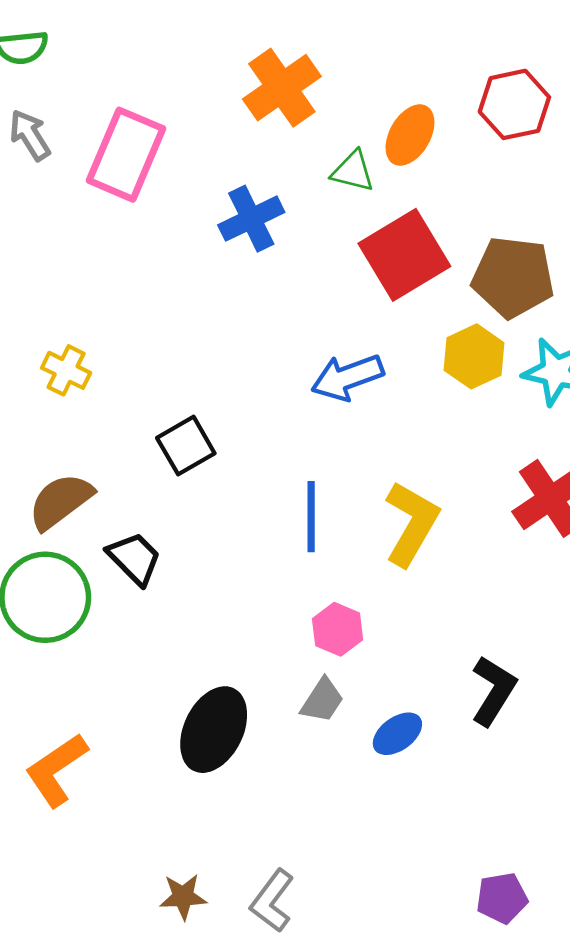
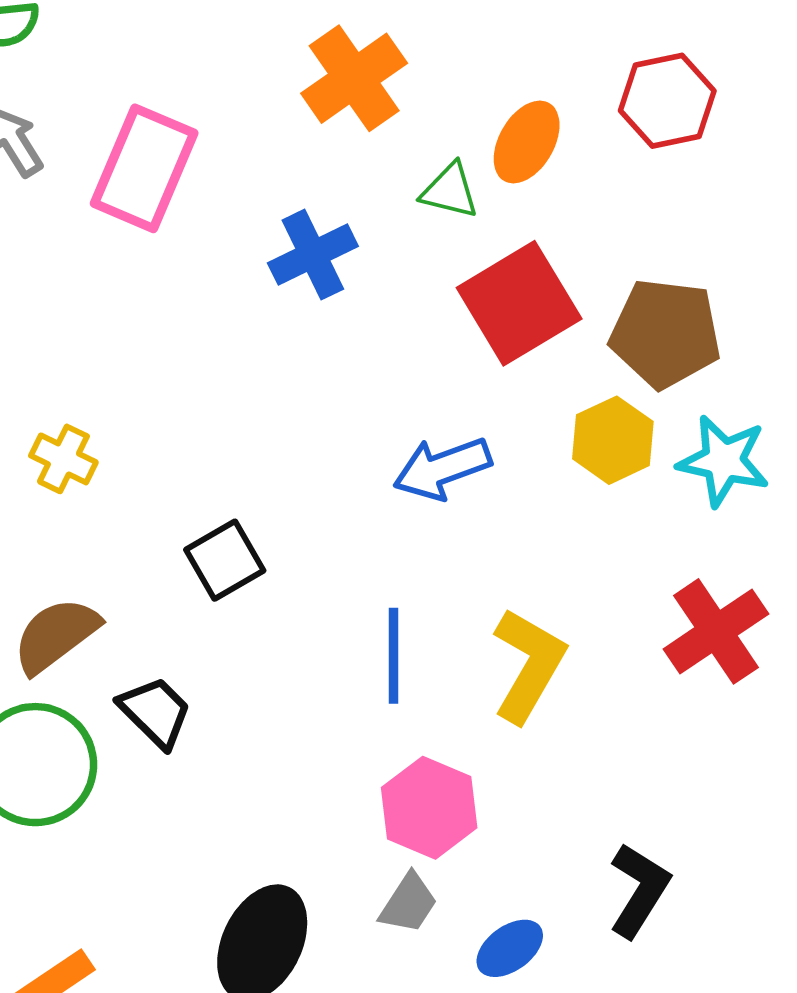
pink hexagon: (338, 629) -> (429, 808), size x1.4

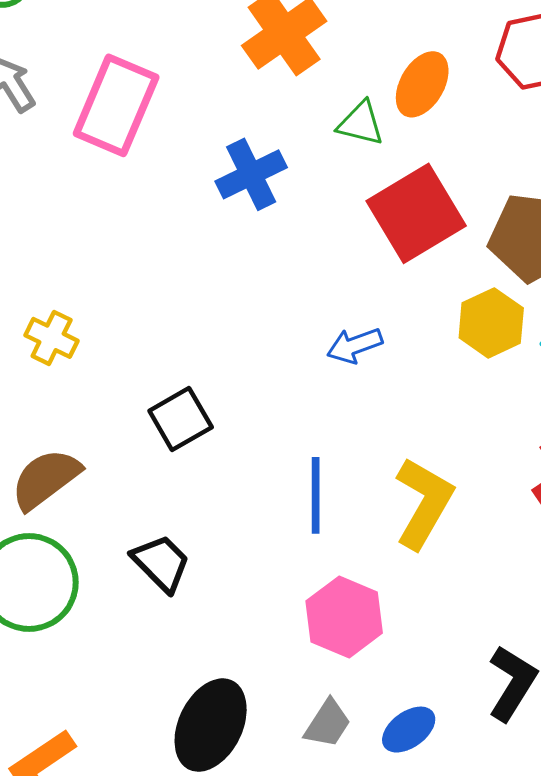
blue arrow: (442, 468) -> (355, 345), size x0.7
black trapezoid: (155, 712) -> (161, 563), moved
gray trapezoid: (408, 903) -> (328, 724), moved

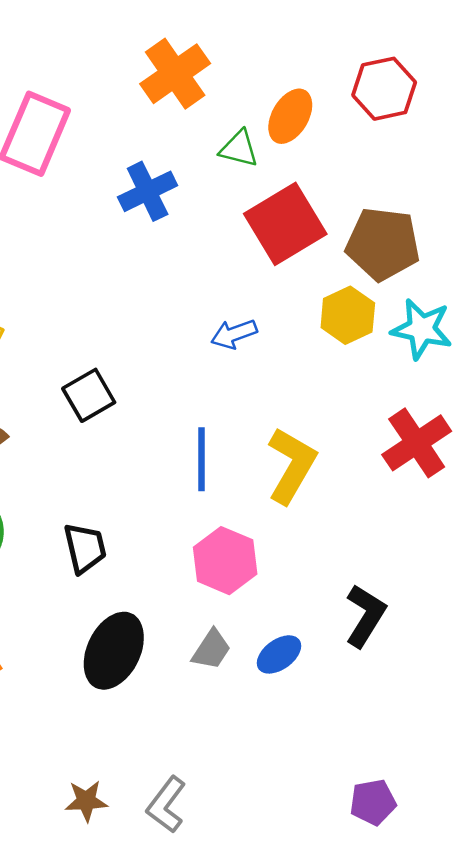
black trapezoid: (161, 563) -> (85, 548), moved, turned 32

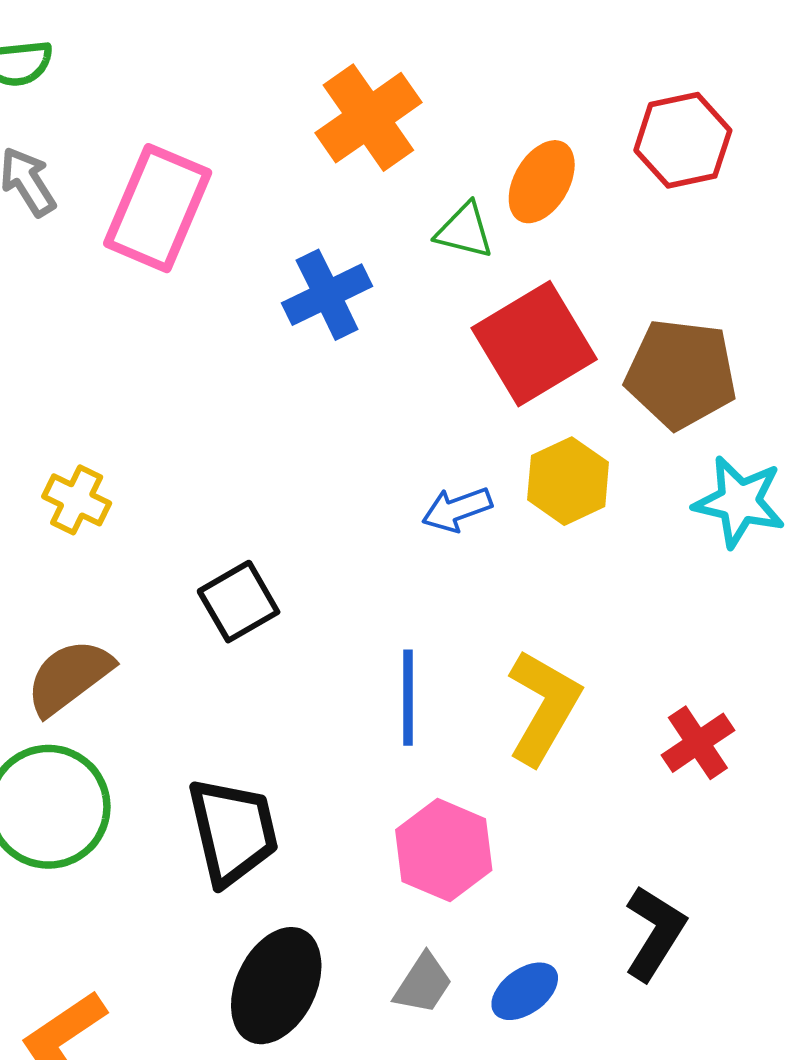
yellow hexagon: (348, 315) -> (568, 481), moved
red cross: (417, 443) -> (698, 743), moved, size x0.7
black trapezoid: (85, 548) -> (233, 831), size x1.4

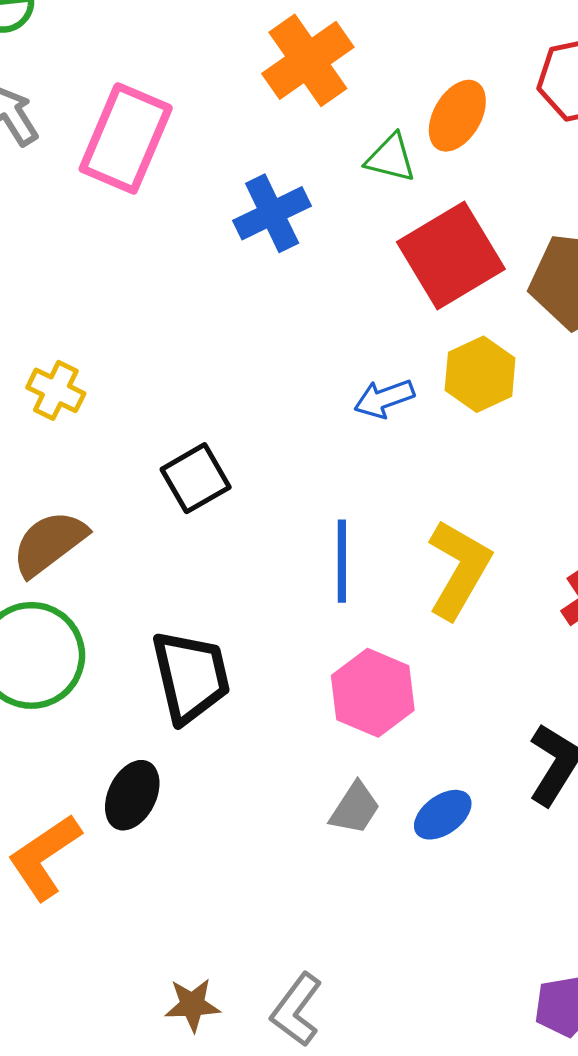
black ellipse: (276, 986) -> (132, 795), moved, size x0.7

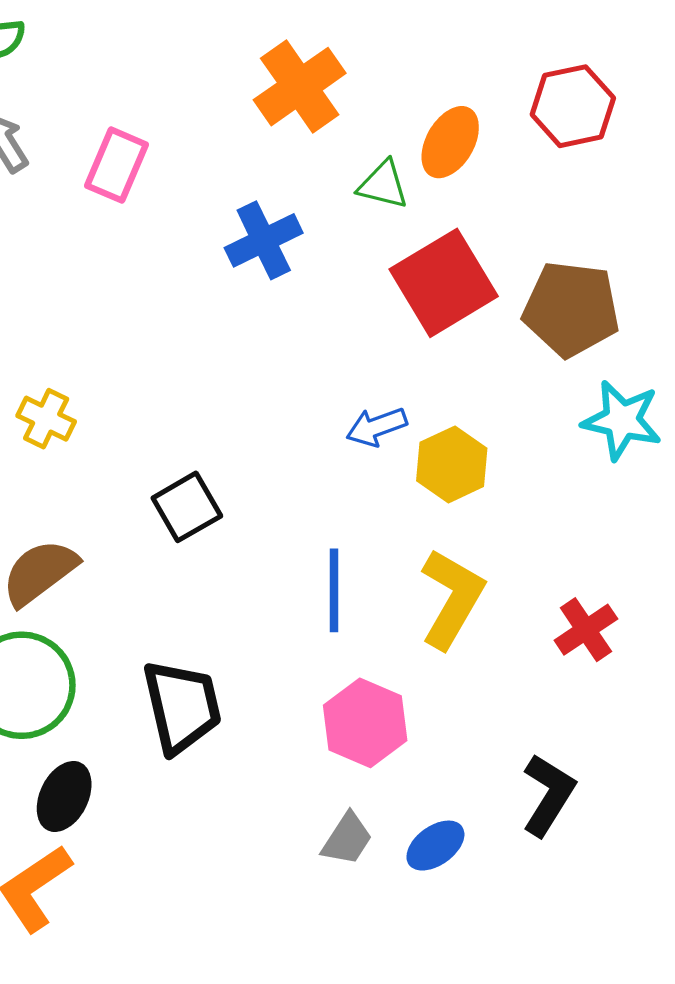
pink rectangle: (126, 138) -> (116, 165), size x0.7
yellow hexagon: (480, 374) -> (452, 464), moved
black ellipse: (132, 795) -> (64, 796), moved

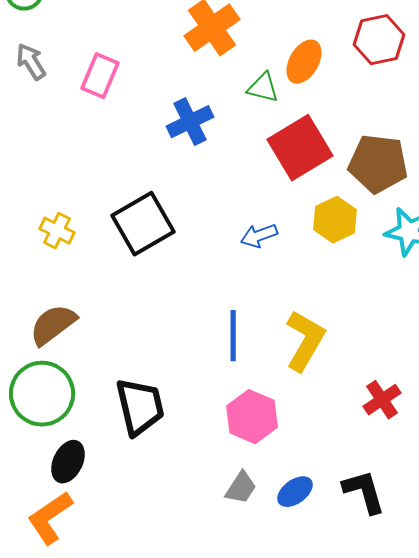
yellow hexagon: (452, 464) -> (335, 220), moved
black square: (187, 507) -> (143, 224), moved, size x1.5
red cross: (586, 630) -> (382, 400), moved
black L-shape: (548, 795) -> (364, 492), moved, turned -48

